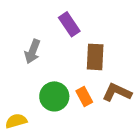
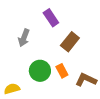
brown rectangle: (95, 57) -> (70, 42), turned 36
brown L-shape: (117, 92) -> (86, 80), moved

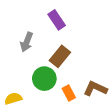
brown rectangle: (70, 42) -> (60, 56), moved
orange rectangle: (62, 71) -> (69, 93), moved

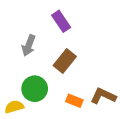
green circle: (44, 79) -> (35, 89), moved
orange rectangle: (69, 93) -> (74, 101), turned -40

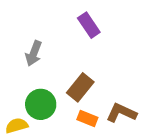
purple rectangle: (61, 21) -> (89, 25), moved
brown rectangle: (65, 61) -> (80, 87), moved

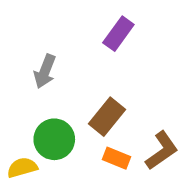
purple rectangle: (89, 25) -> (118, 34), turned 70
brown L-shape: (121, 113) -> (162, 151), turned 120

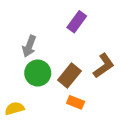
green circle: (54, 139) -> (38, 73), moved
brown L-shape: (162, 151) -> (104, 66), moved

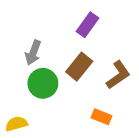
brown rectangle: (69, 75) -> (79, 67), moved
orange rectangle: (76, 102) -> (101, 117), moved

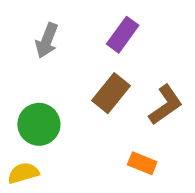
gray arrow: (33, 53) -> (47, 41), moved
green circle: (43, 83) -> (39, 124), moved

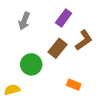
brown L-shape: (166, 105) -> (84, 40), moved
green circle: (39, 124) -> (31, 64), moved

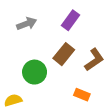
gray arrow: (24, 21) -> (27, 24), turned -132
brown L-shape: (84, 40) -> (94, 60), moved

